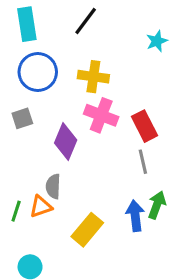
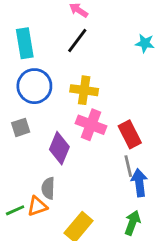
cyan star: (157, 41) -> (145, 43), moved, turned 30
green arrow: (157, 205) -> (132, 223), moved
green line: (16, 211) -> (15, 210), turned 48
blue arrow: (135, 216) -> (139, 183), moved

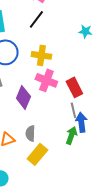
cyan star: (145, 43) -> (85, 31), moved
gray semicircle: (48, 188) -> (30, 133), moved
green arrow: (132, 223) -> (71, 135), moved

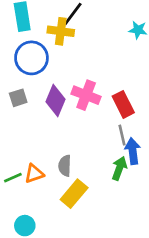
yellow cross: (41, 55) -> (61, 31), moved
purple diamond: (23, 97) -> (55, 100), moved

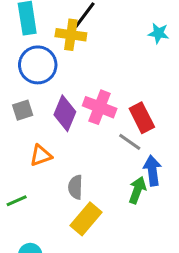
gray line: (122, 135) -> (130, 142), moved, turned -42
orange triangle: (34, 174) -> (41, 155), moved

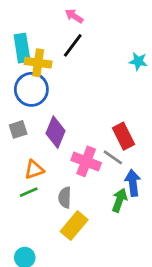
yellow cross: (71, 35) -> (38, 63), moved
pink cross: (100, 107) -> (86, 161), moved
green line: (17, 201) -> (29, 192), moved

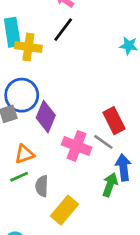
blue circle: (31, 89) -> (22, 95), moved
gray semicircle: (65, 197) -> (42, 186), moved

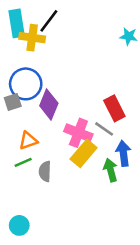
black line: (63, 30) -> (49, 21), moved
green arrow: (110, 185) -> (111, 170), turned -35
yellow rectangle: (65, 210) -> (84, 153), moved

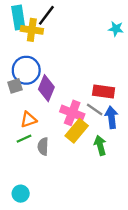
red rectangle: (114, 108) -> (104, 92), turned -55
blue arrow: (123, 153) -> (111, 117), moved

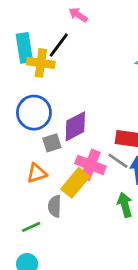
gray square: (15, 86) -> (52, 143), moved
purple diamond: (46, 88) -> (75, 126), moved, turned 40
yellow rectangle: (77, 131) -> (75, 183), moved
green line: (24, 139) -> (31, 227), moved

